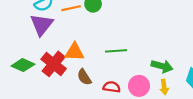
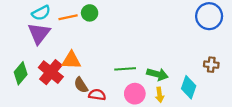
green line: (116, 51) -> (125, 69), moved
green diamond: (23, 65) -> (21, 73), turned -75
red semicircle: (112, 87) -> (97, 95), moved

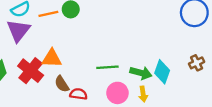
brown cross: (211, 65) -> (197, 63), turned -32
cyan diamond: (189, 87) -> (162, 72), moved

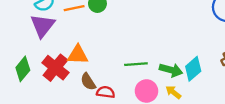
cyan diamond: (162, 72) -> (193, 69), turned 30
yellow arrow: (143, 94) -> (173, 92), turned 136

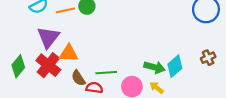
purple triangle: (43, 26) -> (48, 37), moved
green line: (136, 64) -> (106, 73), moved

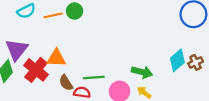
purple triangle: (48, 37) -> (17, 50), moved
cyan diamond: (175, 66) -> (177, 60), moved

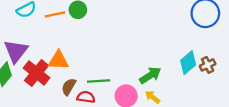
green arrow: (142, 72) -> (150, 75), turned -48
brown semicircle: (66, 83) -> (69, 87), turned 63

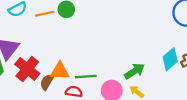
orange triangle: (58, 60) -> (60, 71), moved
brown semicircle: (69, 87) -> (47, 82), moved

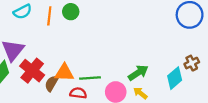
orange line: (45, 14) -> (49, 16), turned -72
cyan diamond: (170, 59) -> (175, 78), moved

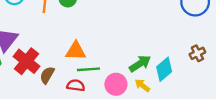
orange triangle: (64, 73) -> (76, 51), moved
cyan diamond: (175, 78) -> (164, 69), moved

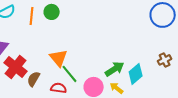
orange triangle: (76, 51) -> (59, 58), turned 48
green line: (88, 69) -> (70, 74), turned 54

